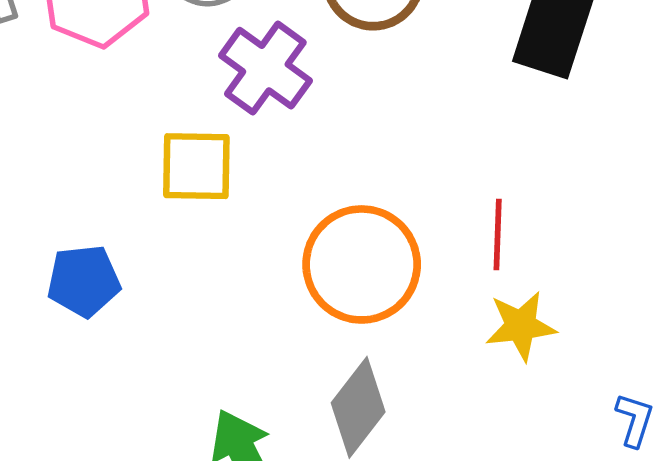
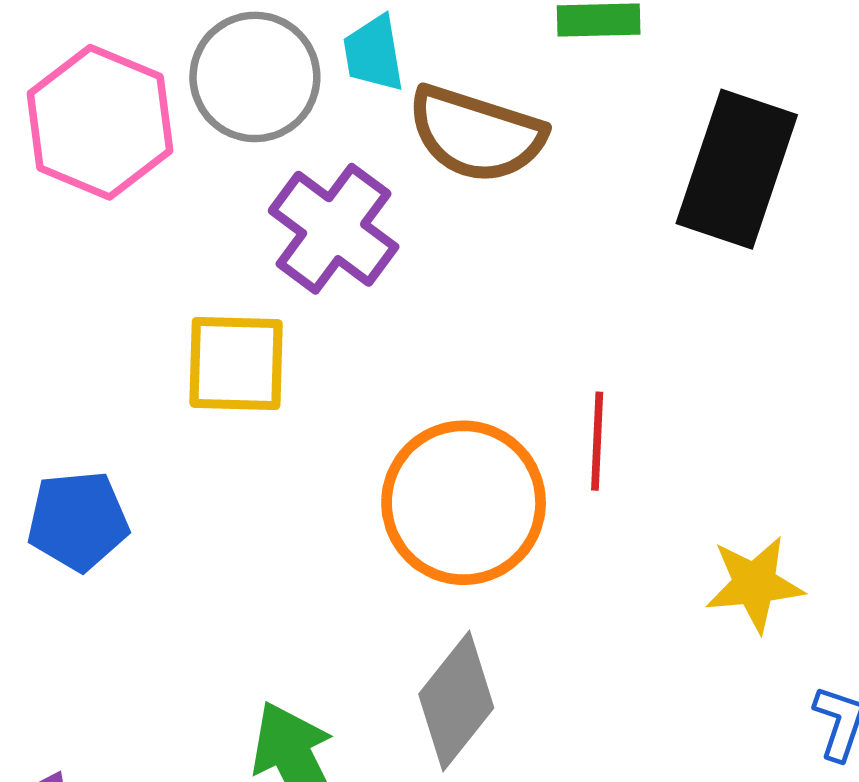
red line: (498, 234) -> (597, 441), moved
yellow star: (521, 326) -> (754, 584), moved

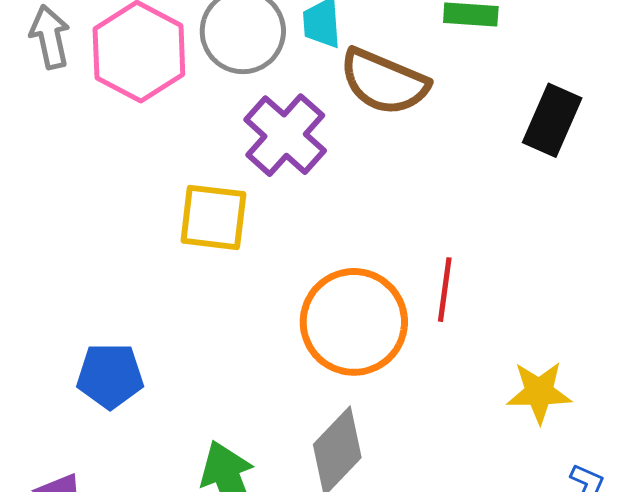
black rectangle: (737, 169) -> (552, 120), size x0.7
blue pentagon: (78, 521) -> (110, 376), moved

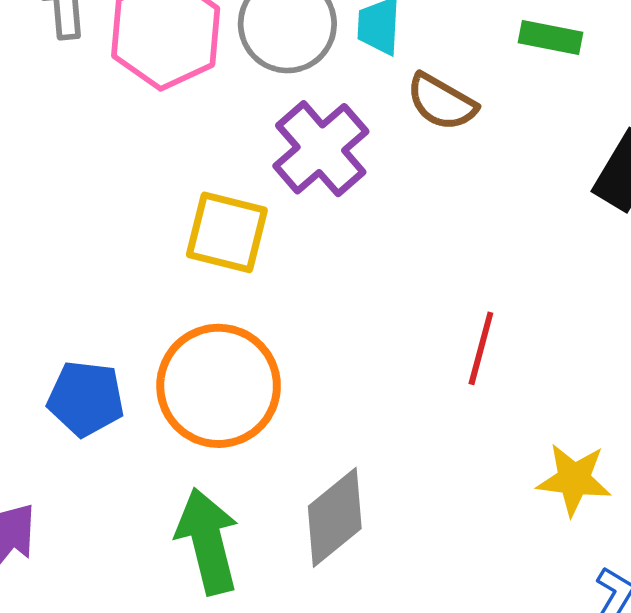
brown semicircle: (384, 82) -> (442, 102), size x0.7
orange circle: (354, 322) -> (219, 386), moved

